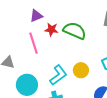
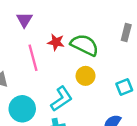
purple triangle: (36, 16) -> (24, 20), moved, turned -40
yellow circle: (81, 70) -> (86, 76), moved

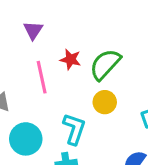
green semicircle: (85, 45) -> (105, 64), turned -76
cyan L-shape: (62, 99) -> (74, 129), turned -40

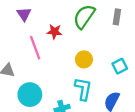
green semicircle: (105, 64) -> (84, 17), moved
cyan L-shape: (74, 129) -> (83, 89), moved

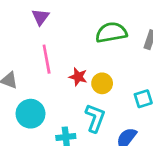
green semicircle: (84, 17) -> (111, 32), turned 35
red star: (54, 32) -> (78, 77), moved

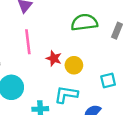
cyan L-shape: (95, 118) -> (66, 94), turned -105

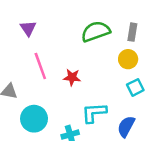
yellow circle: (74, 65) -> (128, 59), moved

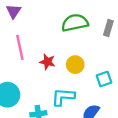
yellow circle: (128, 59) -> (75, 65), moved

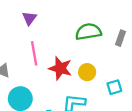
red star: (47, 62) -> (60, 68), size x1.5

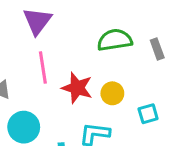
purple triangle: (29, 18) -> (37, 21), size x1.5
gray rectangle: (121, 38) -> (157, 49), turned -40

